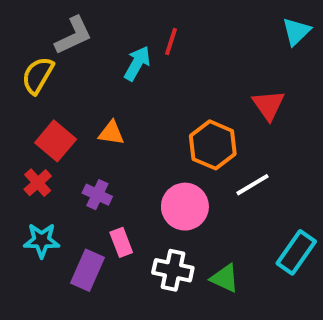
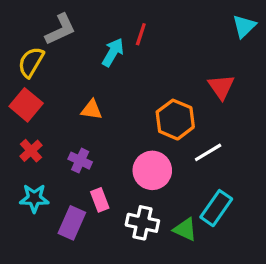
red square: (56, 141) -> (26, 105), moved
cyan rectangle: (296, 252) -> (216, 208), moved

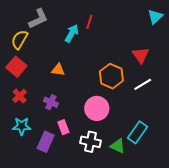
white line: (208, 152) -> (143, 84), moved

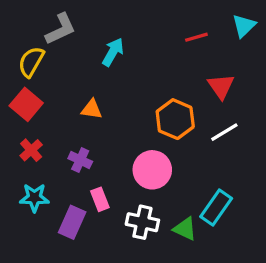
red line: (89, 22) -> (196, 37), moved, turned 56

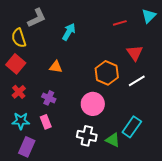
yellow semicircle: (31, 62) -> (19, 38), turned -48
pink rectangle: (100, 199) -> (46, 122), moved
purple rectangle: (72, 222) -> (27, 147), moved

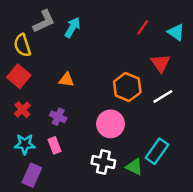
cyan triangle: (149, 16) -> (176, 32), moved, turned -42
red line: (120, 23) -> (143, 27), turned -40
cyan arrow: (69, 32) -> (72, 27), moved

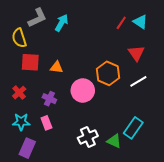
cyan triangle: (176, 32) -> (140, 22), moved
red square: (19, 76) -> (30, 62), moved, turned -36
pink circle: (111, 124) -> (83, 91), moved
white cross: (103, 162) -> (88, 137), turned -36

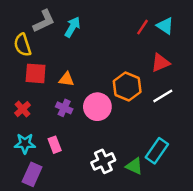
red triangle: (136, 53) -> (160, 63), turned 42
purple cross: (49, 99) -> (64, 108), moved

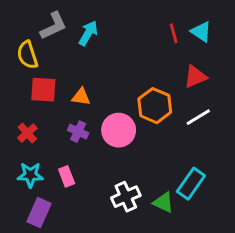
red line: (143, 27) -> (174, 33), turned -49

